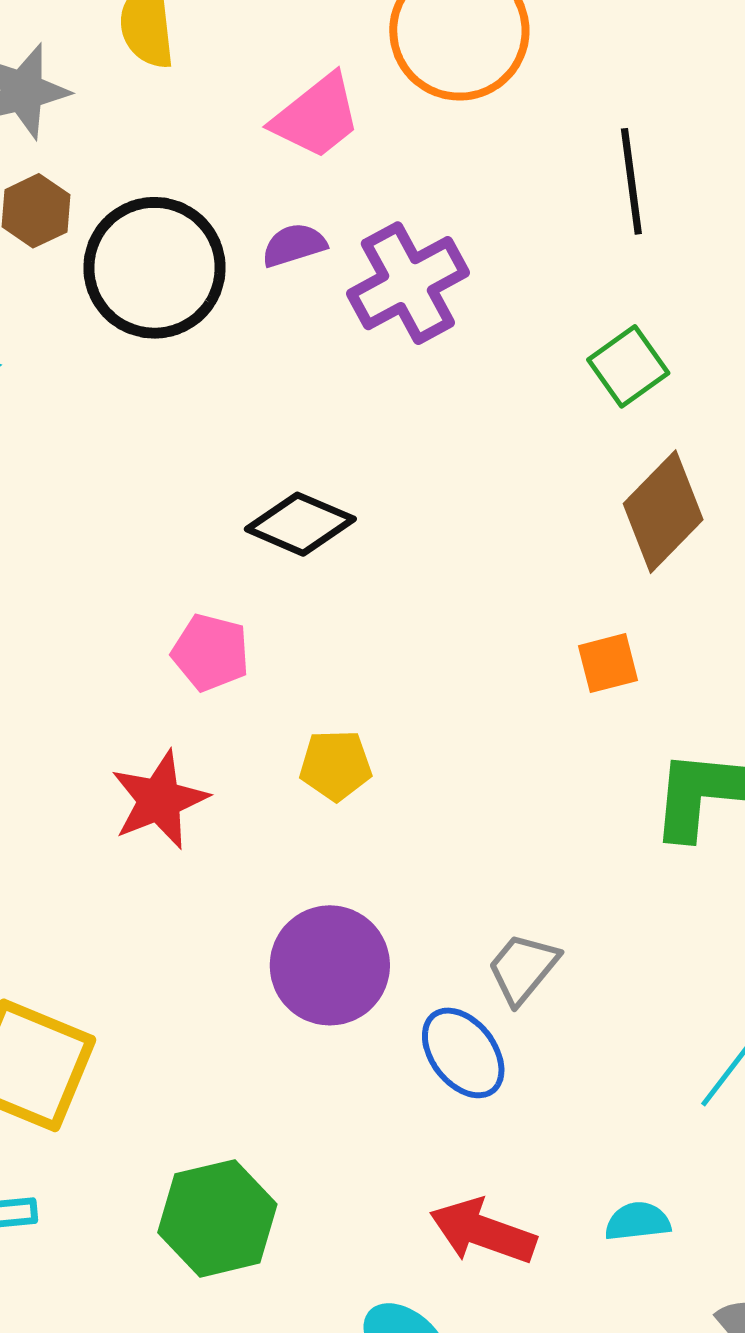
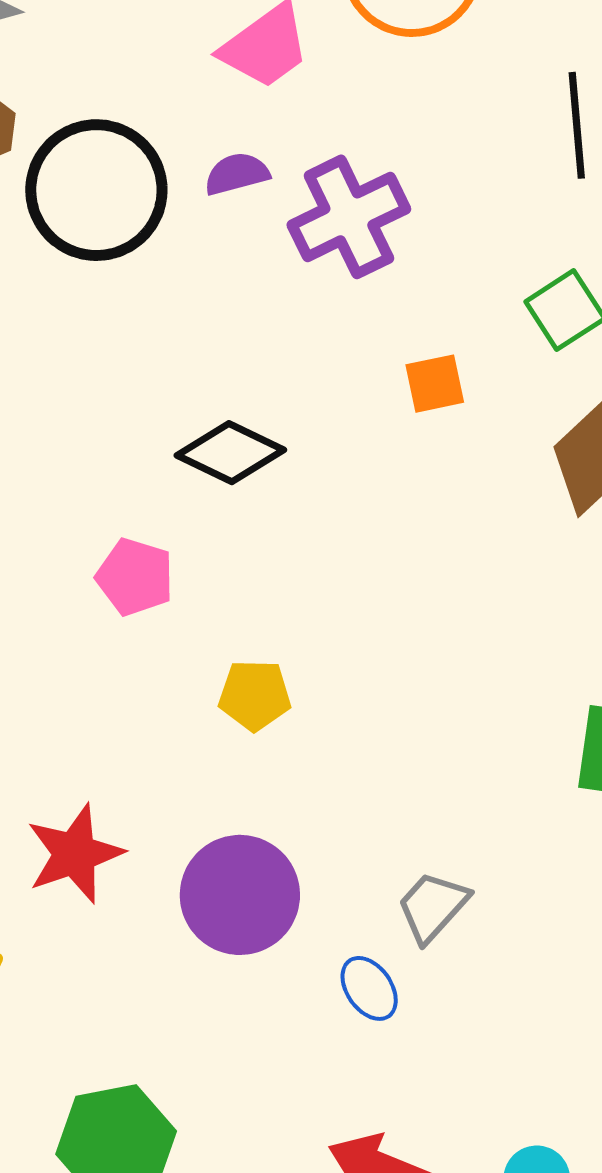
orange square: (608, 663) -> (435, 384), moved
red star: (159, 800) -> (75, 854), moved
blue ellipse: (463, 1053) -> (369, 988), size x0.7

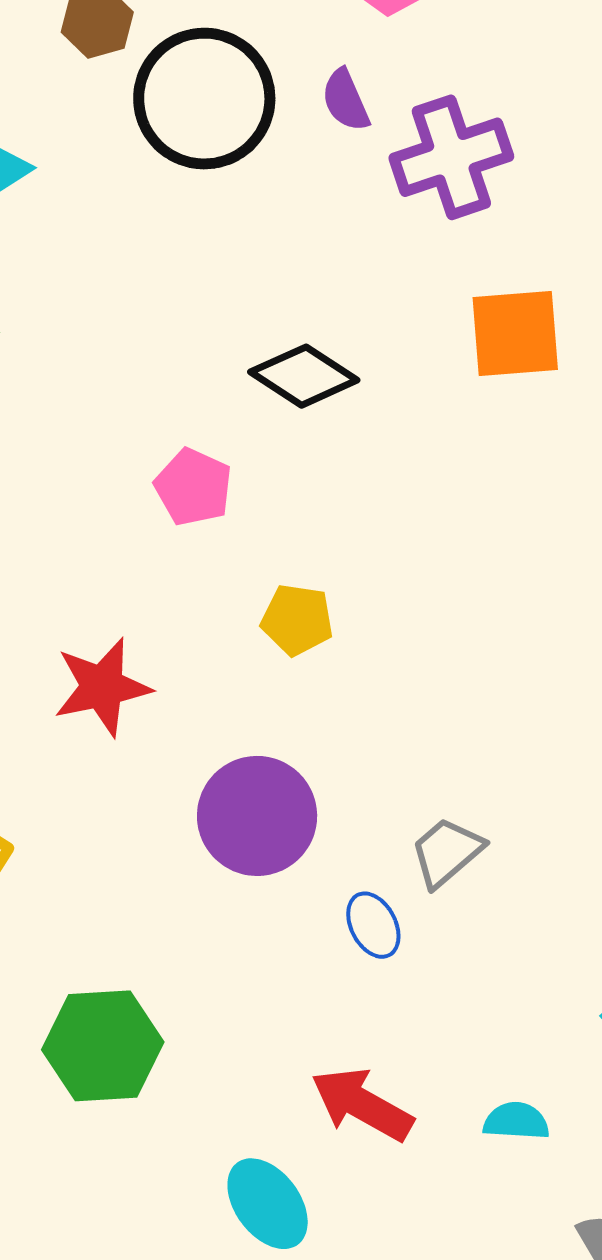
purple semicircle: (237, 174) -> (346, 100), turned -106
orange square: (435, 384) -> (515, 334), size x1.6
red star: (75, 854) -> (102, 687), moved

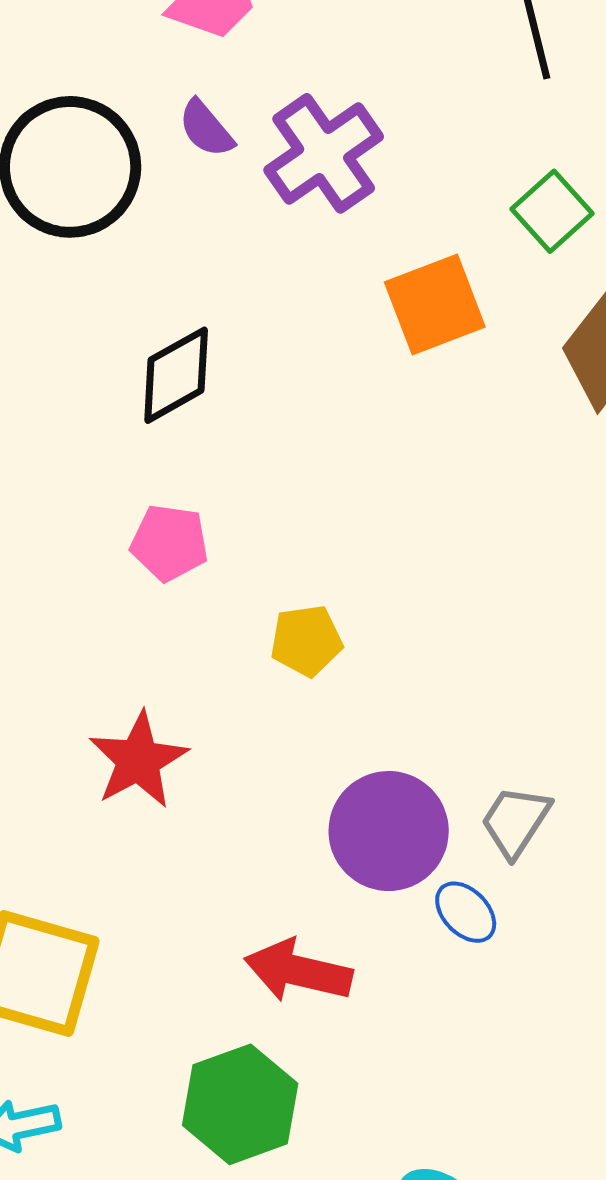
black diamond: (304, 376) -> (176, 375), moved, turned -46
purple circle: (257, 816) -> (389, 831), moved
red arrow: (362, 1104) -> (298, 971), moved

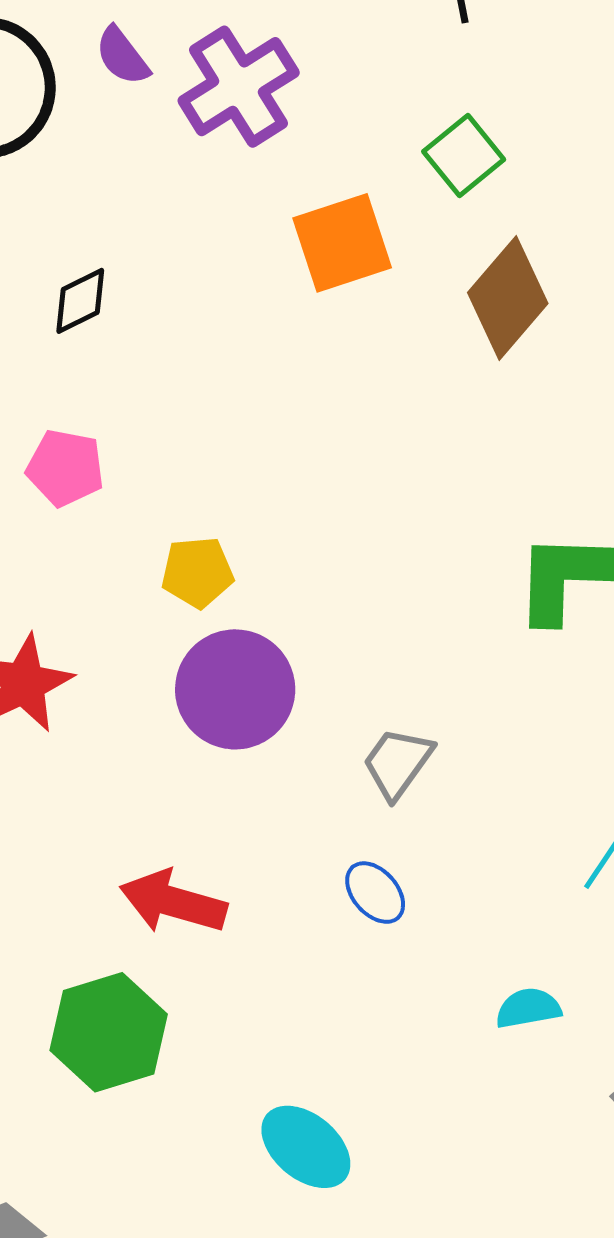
black diamond: (176, 375) -> (80, 301), size x0.7
purple circle: (389, 831) -> (235, 689), moved
blue ellipse: (466, 912) -> (375, 893), moved

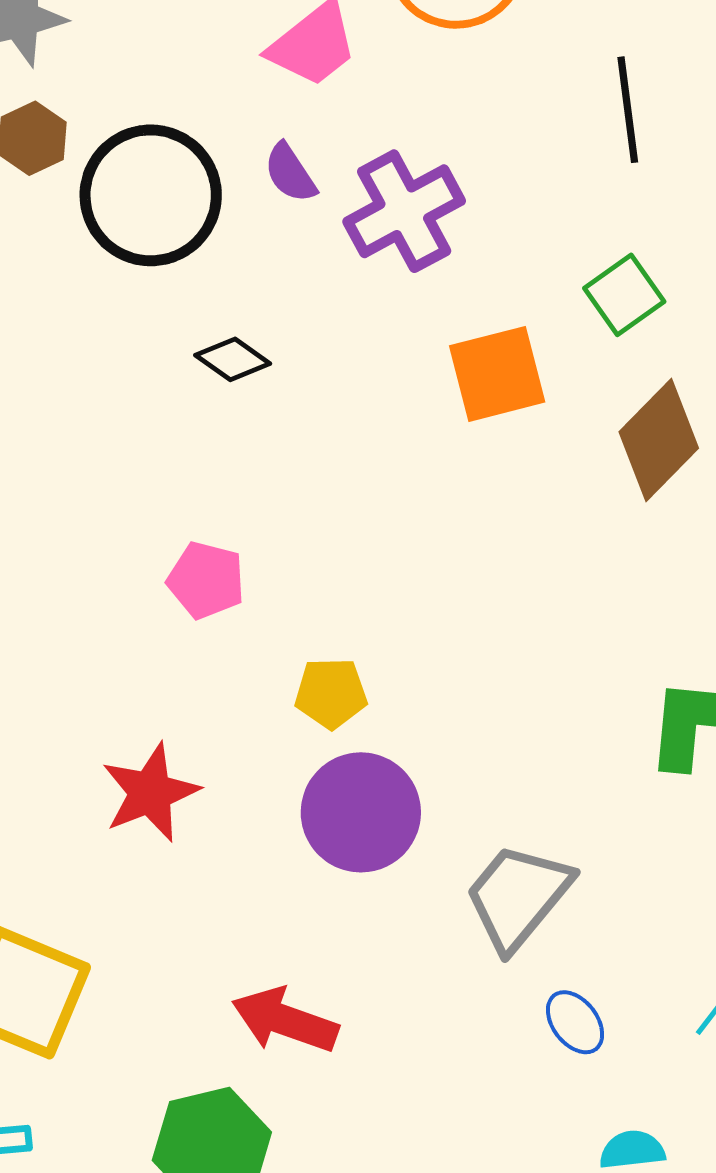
black diamond: (80, 301) -> (233, 359), moved, turned 58
gray trapezoid: (397, 763) -> (518, 897), size x1.5
blue ellipse: (375, 893) -> (575, 1022), moved

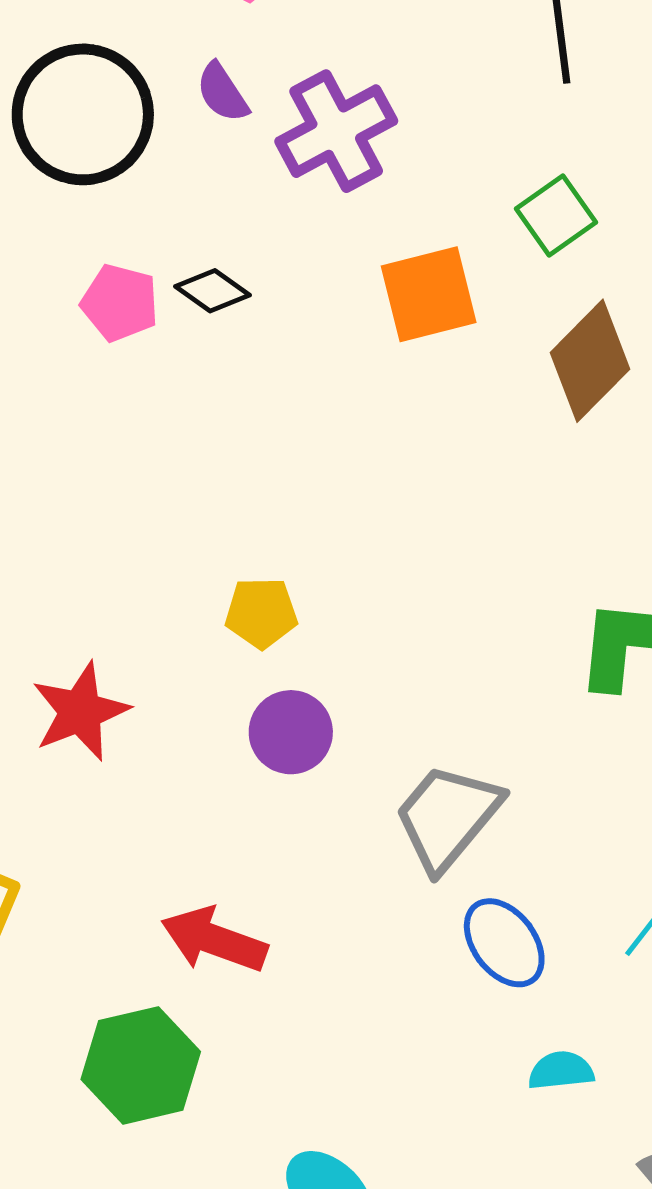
black diamond: (233, 359) -> (213, 291), moved
pink pentagon: (206, 580) -> (120, 303), moved
purple circle: (361, 812) -> (291, 732), size x0.7
blue ellipse: (575, 1022) -> (504, 943), size x1.4

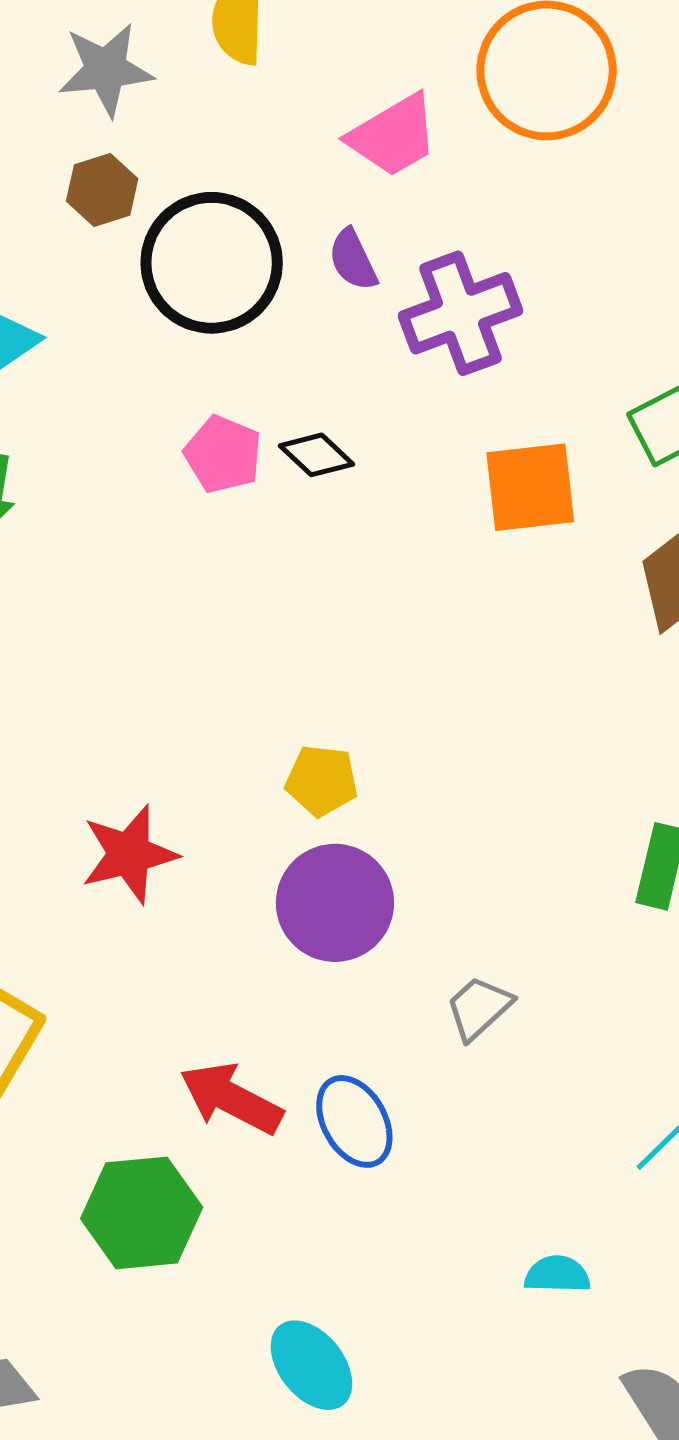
purple circle: (291, 732) -> (335, 903), size x1.4
gray trapezoid: (448, 817) -> (479, 1008), size x0.6
blue ellipse: (504, 943) -> (354, 1121), moved

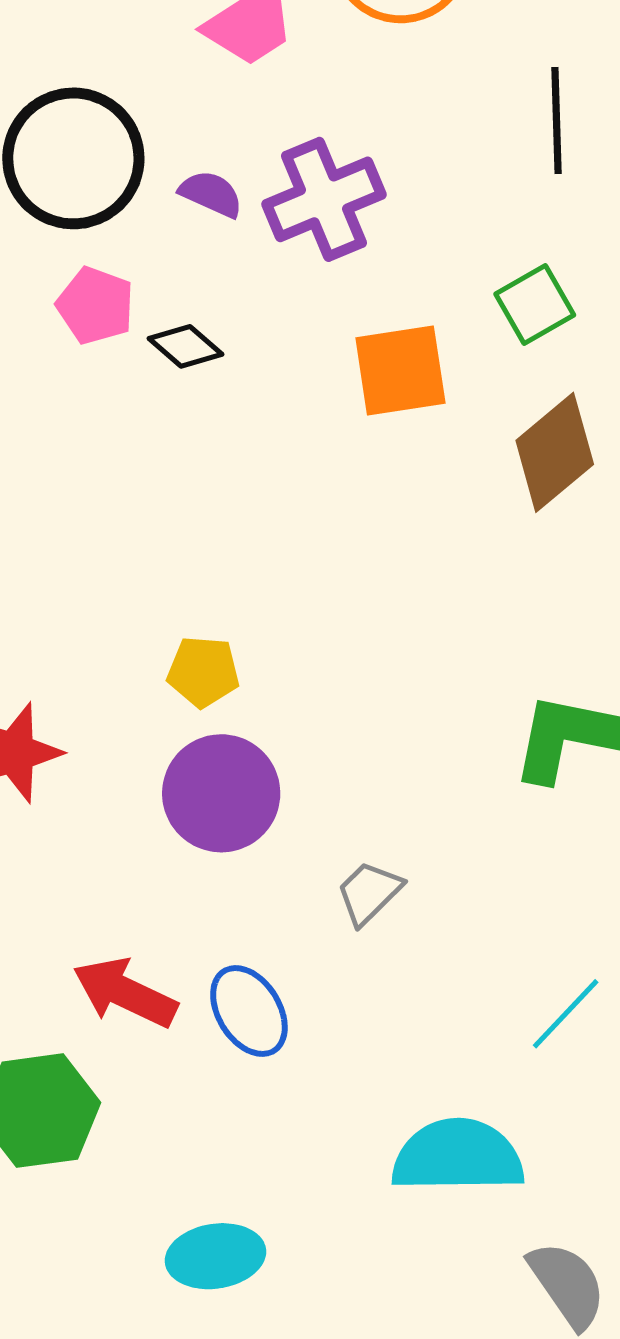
purple semicircle: (353, 260) -> (211, 194), moved, turned 142
pink pentagon: (223, 454) -> (95, 306), moved
cyan semicircle: (557, 1274) -> (458, 1156), size x2.0
cyan ellipse: (311, 1365) -> (215, 1256), turned -58

